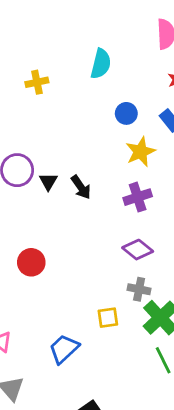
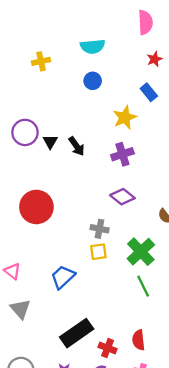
cyan semicircle: (101, 64) -> (93, 46), turned 70
blue circle: (126, 113) -> (93, 81), moved
red circle: (31, 262) -> (36, 207), size x1.5
gray cross: (139, 289) -> (100, 229), moved

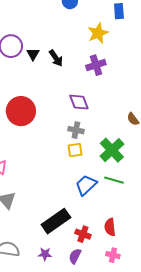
blue rectangle: (149, 92) -> (119, 11), turned 35
purple diamond: (122, 197) -> (79, 102), moved, turned 30
blue trapezoid: (63, 277) -> (86, 185), moved
green line: (143, 286) -> (114, 180), turned -48

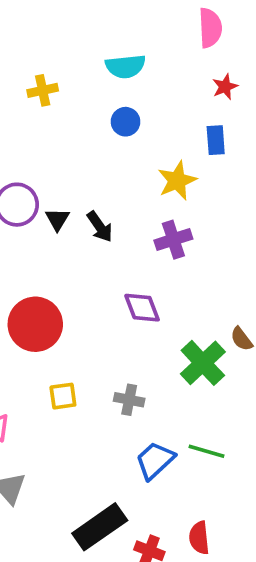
gray cross: (76, 130) -> (129, 400), moved
yellow square: (75, 150) -> (63, 396), moved
green cross: (112, 150) -> (203, 363), moved

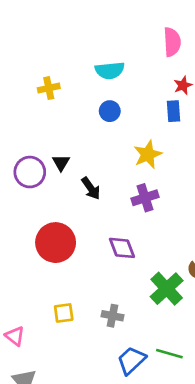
blue rectangle: (216, 140) -> (173, 111), moved
black triangle: (57, 219) -> (61, 163), moved
red circle: (35, 324) -> (56, 243), moved

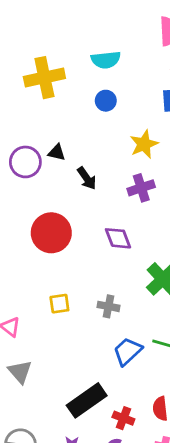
yellow cross: (49, 88) -> (44, 78), size x1.8
black triangle: (61, 163) -> (57, 152), turned -48

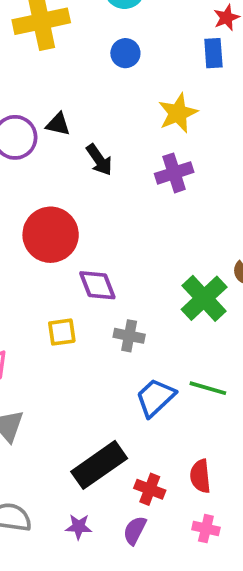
purple diamond: (118, 238) -> (97, 285), moved

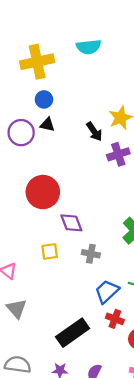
blue circle: (125, 53) -> (44, 99), moved
black arrow: (99, 160) -> (94, 131), moved
red cross: (150, 489) -> (115, 319), moved

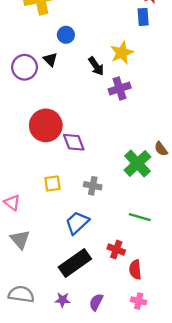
blue circle: (44, 99) -> (66, 35), moved
black triangle: (47, 125) -> (50, 59), turned 32
purple diamond: (71, 223) -> (74, 142), moved
blue trapezoid: (107, 291) -> (77, 223), moved

